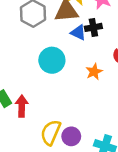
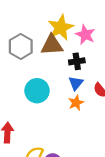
blue triangle: (78, 33) -> (76, 83), moved, turned 42

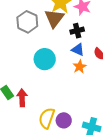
brown triangle: (52, 45) -> (54, 18), turned -45
blue triangle: (76, 83) -> (78, 50), turned -40

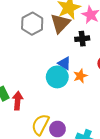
blue triangle: (78, 50) -> (64, 63), moved
cyan circle: (45, 59) -> (57, 77), moved

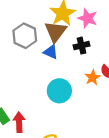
blue triangle: (64, 63) -> (51, 52), moved
orange star: (80, 76) -> (93, 78), moved

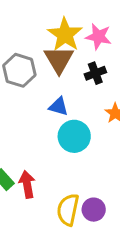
blue triangle: (51, 52) -> (58, 106), moved

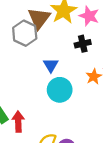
brown triangle: (59, 60) -> (39, 18), moved
blue triangle: (58, 106) -> (51, 65), turned 35

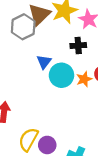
cyan circle: (60, 90) -> (61, 75), moved

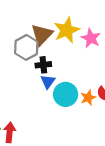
black cross: (78, 46) -> (43, 65), moved

